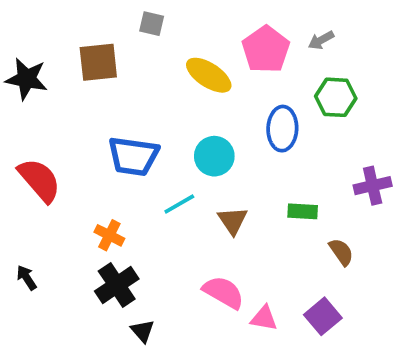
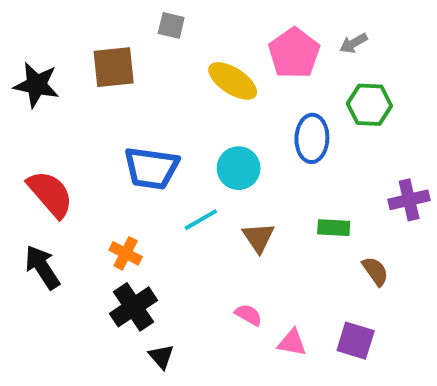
black arrow: (27, 278) -> (42, 267), moved, size x1.6
pink semicircle: (223, 292) -> (248, 315), size x0.6
purple square: (323, 316) -> (356, 341), turned -33

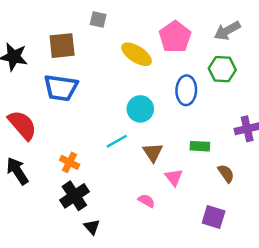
gray arrow: (354, 43) -> (227, 31), moved, size x1.5
blue trapezoid: (151, 168) -> (61, 88), moved
pink triangle: (292, 343) -> (174, 177), moved, turned 42

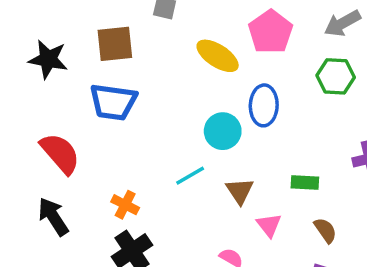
blue ellipse: (186, 90) -> (264, 105), moved
brown semicircle: (226, 173) -> (325, 230), moved

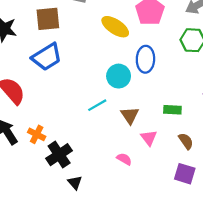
blue trapezoid: (113, 102) -> (47, 57), turned -40
orange cross: (125, 205) -> (37, 134), moved

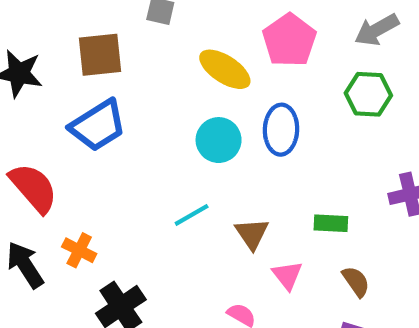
cyan circle: (119, 76) -> (219, 140), moved
orange cross: (37, 134) -> (79, 250), moved

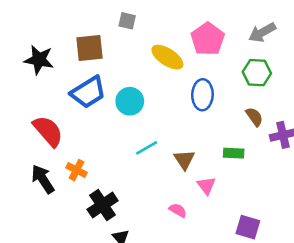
cyan circle: (219, 140) -> (130, 101), moved
brown semicircle: (356, 282) -> (254, 117), moved

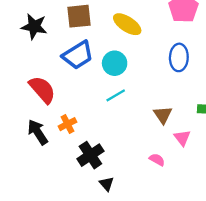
yellow ellipse: (167, 57) -> (127, 24), moved
cyan line: (147, 148) -> (116, 95), moved
orange cross: (77, 170) -> (68, 124), turned 36

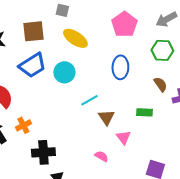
cyan line: (116, 95) -> (89, 100), moved
black cross: (90, 155) -> (43, 152), turned 30

